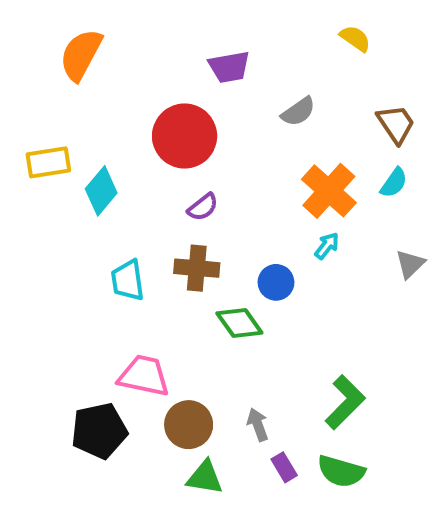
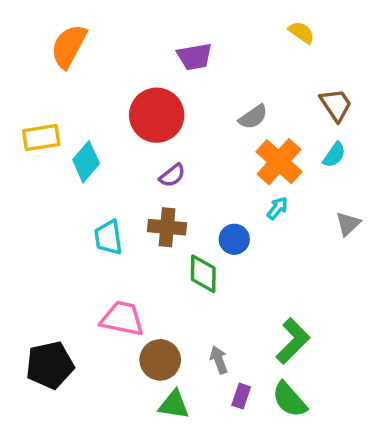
gray semicircle: (298, 112) -> (253, 117), moved
green diamond: (239, 323) -> (203, 274), turned 36
black pentagon: (99, 431) -> (50, 365), moved
purple rectangle: (284, 467) -> (241, 396), turned 50
green semicircle: (341, 471) -> (289, 400), turned 33

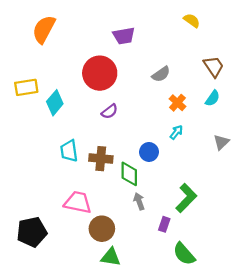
orange cross: (279, 162) -> (177, 103), size x0.6
brown cross: (167, 227) -> (101, 159), moved
green L-shape: (293, 341) -> (186, 198), moved
gray arrow: (219, 360) -> (139, 201), moved
purple rectangle: (241, 396) -> (164, 224), moved

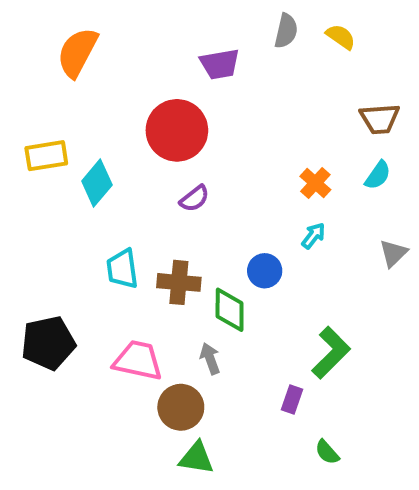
brown trapezoid: (214, 67) -> (380, 119), turned 120
gray semicircle: (161, 74) -> (286, 31), moved, turned -42
gray arrow: (139, 201) -> (210, 359), moved
black pentagon: (32, 232) -> (48, 343), moved
green semicircle: (184, 254) -> (327, 452), size x0.6

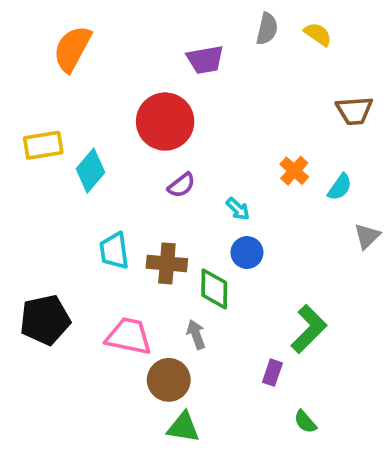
cyan semicircle: (378, 175) -> (340, 187), moved
cyan arrow: (313, 236) -> (238, 209), moved, turned 95

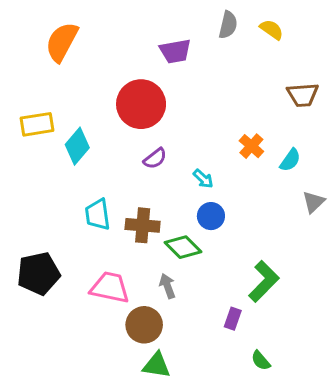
green diamond: (214, 289) -> (183, 247), turned -45

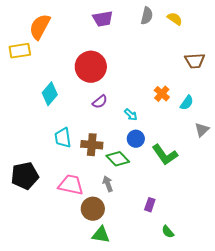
purple trapezoid: (175, 51) -> (103, 19), moved
yellow rectangle: (37, 124) -> (20, 51), moved
green L-shape: (264, 281) -> (165, 155), moved, turned 100

